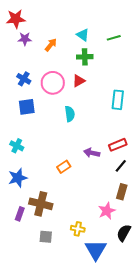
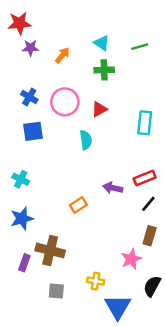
red triangle: (79, 81) -> (99, 109), moved

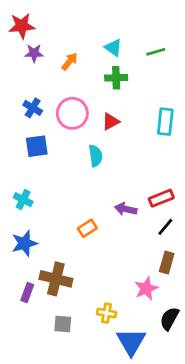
cyan rectangle: (145, 123) -> (165, 122), moved

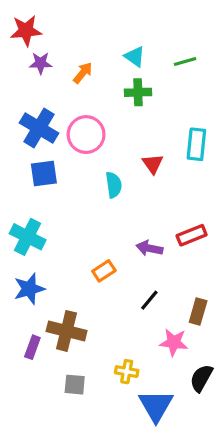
blue cross: (33, 108) -> (39, 128), size x1.6
red triangle: (111, 122) -> (153, 164), moved, turned -36
cyan cross: (23, 200) -> (28, 237), size x1.5
black line: (165, 227) -> (149, 300), moved
pink star: (146, 288) -> (174, 342), turned 30

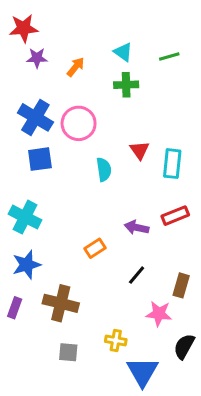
cyan rectangle: (196, 144) -> (172, 164), moved
purple rectangle: (32, 347) -> (15, 308), moved

